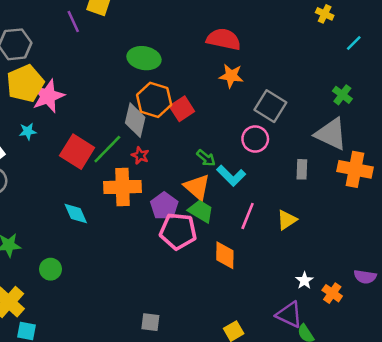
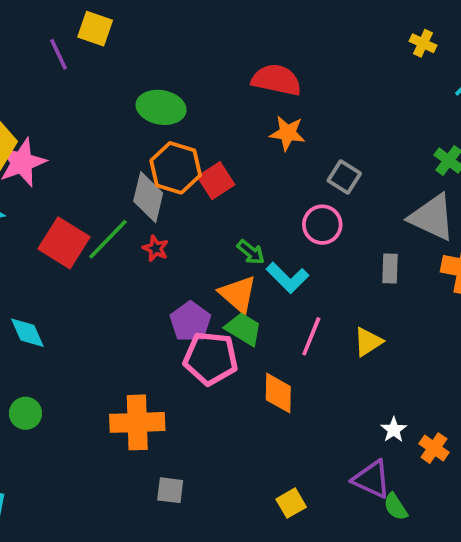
gray square: (270, 106) -> (344, 177), size x0.7
orange cross: (123, 187) -> (137, 422), moved
cyan diamond: (76, 214) -> (27, 333), moved

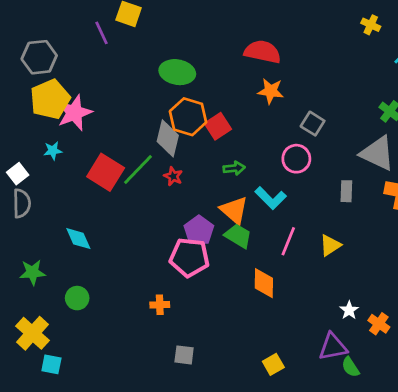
green arrow: (251, 252) -> (234, 168), moved, turned -45
pink pentagon: (211, 358) -> (189, 257), moved
orange cross: (137, 422) -> (160, 305), size x0.5
purple triangle: (372, 479) -> (333, 347), turned -36

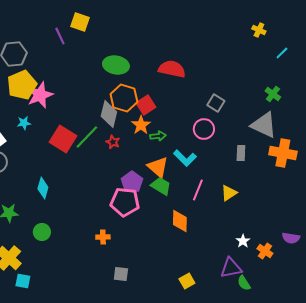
red semicircle: (263, 52) -> (172, 69), moved
orange star: (271, 91) -> (141, 125), moved, turned 30
cyan diamond: (78, 239) -> (43, 188), turned 40

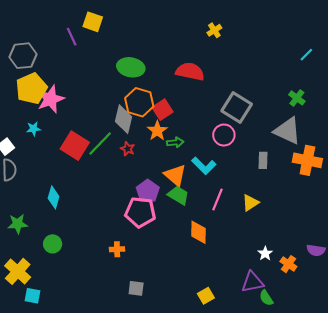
yellow cross: (259, 30) -> (214, 30), moved, turned 32
gray square: (216, 103) -> (237, 108), size x1.6

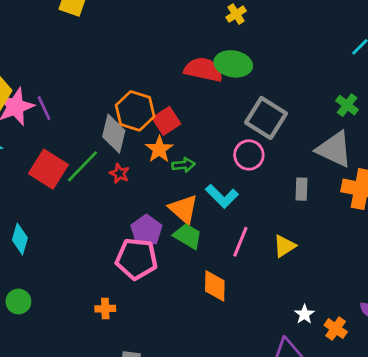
purple line: (72, 37) -> (44, 108), moved
green ellipse: (131, 67) -> (233, 64), moved

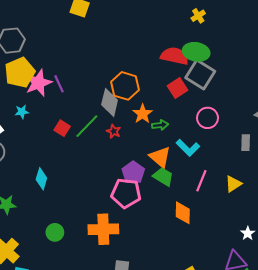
gray square: (266, 118) -> (200, 75), moved
red square: (166, 121) -> (178, 88), moved
red square: (48, 169) -> (62, 128), size x0.6
green circle: (18, 301) -> (55, 232), moved
orange cross: (105, 309) -> (103, 229), size x2.0

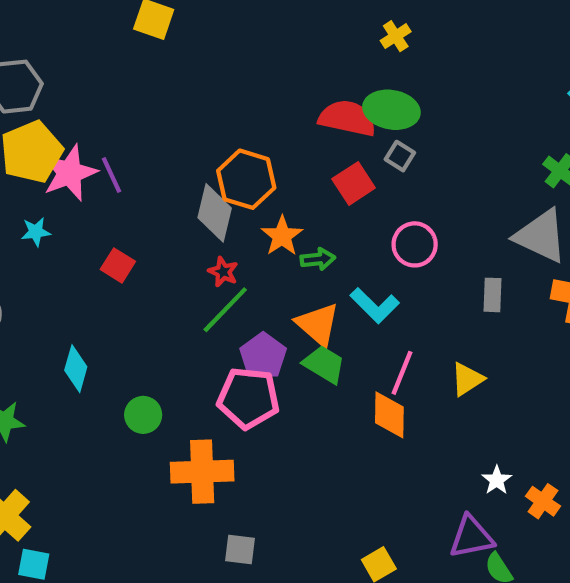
gray square: (200, 75) -> (400, 156), size x0.5
green line: (87, 126) -> (225, 310), moved
orange diamond: (183, 213) -> (389, 415), moved
green circle: (55, 232) -> (143, 415), moved

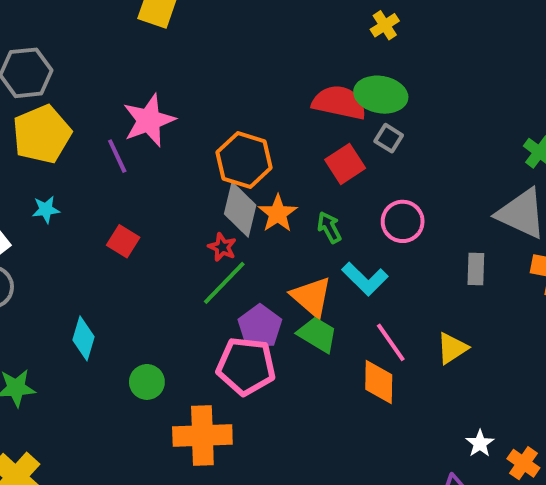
pink star: (69, 173) -> (149, 120), moved
gray diamond: (215, 213) -> (240, 210), moved
green arrow: (318, 259) -> (329, 227), moved, turned -112
pink line: (402, 373) -> (391, 342), turned -57

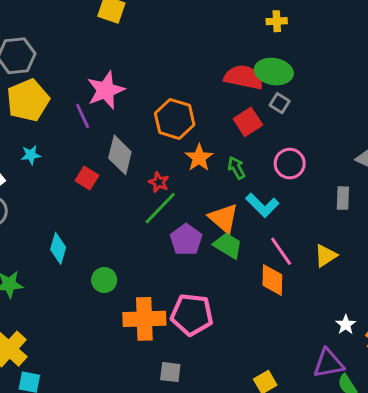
yellow cross: (385, 25) -> (277, 21), turned 30
gray diamond: (240, 210) -> (120, 155), moved
pink pentagon: (246, 366) -> (192, 315), moved

